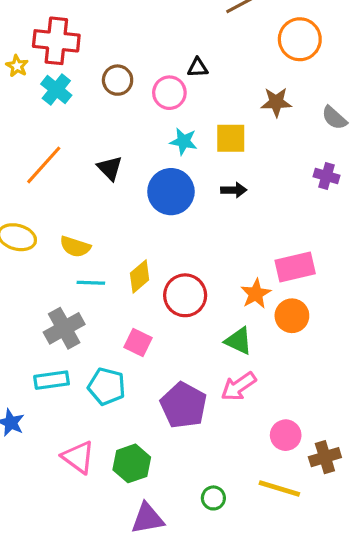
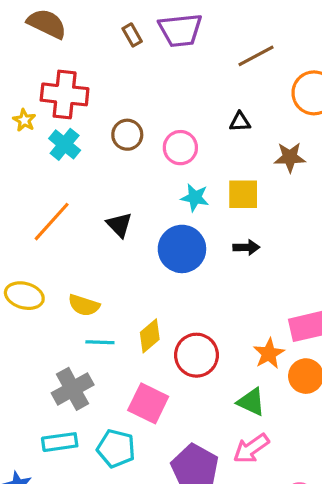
black triangle: (198, 68) -> (240, 122), moved
pink square: (138, 342) -> (148, 403), size x1.4

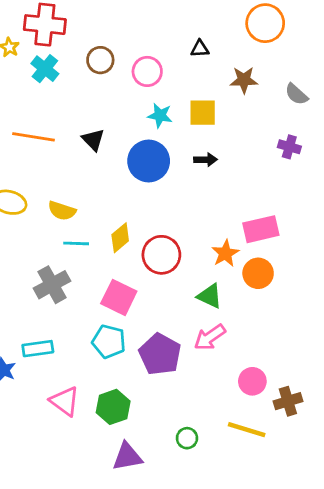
orange line: (52, 222) -> (34, 137), turned 57
cyan rectangle: (60, 442) -> (38, 349), moved
cyan pentagon: (116, 448) -> (109, 342), moved

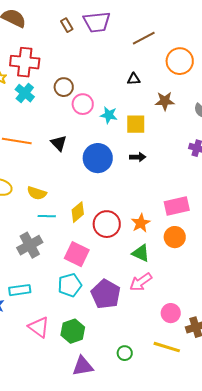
pink circle: (147, 71) -> (83, 104), moved
cyan star: (160, 116) -> (109, 115), moved
orange star: (225, 253) -> (141, 223), moved
cyan pentagon: (109, 342) -> (70, 285), turned -30

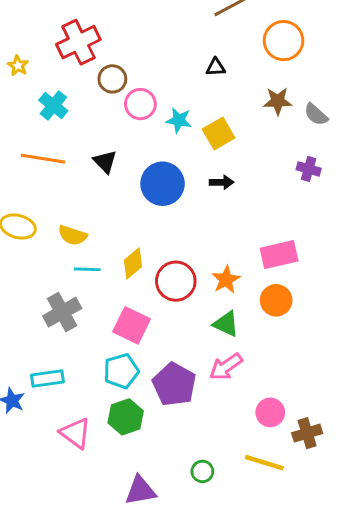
red cross: (25, 62) -> (78, 42), moved, turned -32
cyan cross: (25, 93) -> (53, 106), moved
brown star: (165, 101) -> (278, 101), moved
yellow square: (136, 124) -> (219, 134), turned -30
green hexagon: (73, 331) -> (126, 417), moved

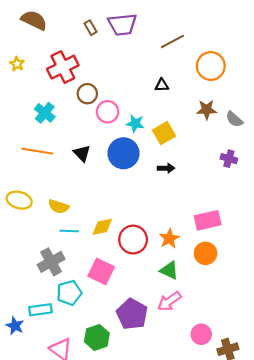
yellow star: (18, 66) -> (17, 64), moved
blue circle: (163, 184) -> (123, 153), moved
yellow diamond: (133, 263) -> (102, 227), turned 30
cyan pentagon: (121, 371) -> (69, 293), moved

